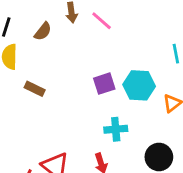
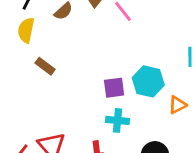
purple square: (104, 84) -> (114, 88), moved

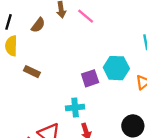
cyan cross: (117, 120) -> (75, 108), moved

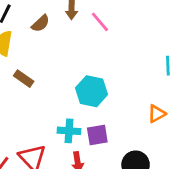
cyan hexagon: (116, 68) -> (92, 91), moved
purple square: (90, 78) -> (97, 135), moved

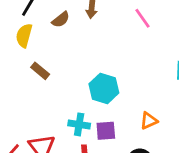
pink line: (100, 22) -> (142, 18), moved
orange triangle: (157, 114) -> (149, 121), moved

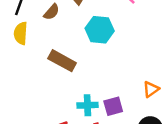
brown rectangle: (40, 71) -> (62, 61), moved, size x1.5
cyan hexagon: (104, 88) -> (100, 30), moved

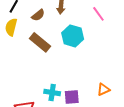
brown rectangle: (62, 61) -> (40, 42), moved

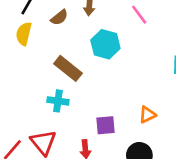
brown rectangle: (40, 42) -> (68, 68), moved
cyan cross: (52, 93) -> (58, 101), moved

